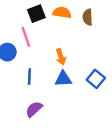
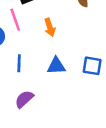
orange arrow: (61, 57) -> (50, 27), moved
blue square: (96, 79) -> (92, 66), turned -30

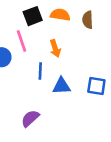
blue line: (19, 63) -> (40, 71), moved

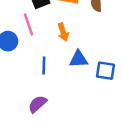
blue line: (40, 71) -> (44, 65), moved
blue triangle: (61, 86) -> (79, 59), moved

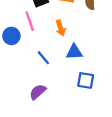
blue line: (44, 65) -> (43, 58), turned -42
blue square: (106, 71) -> (86, 80), moved

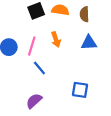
pink line: (30, 21) -> (32, 46), moved, turned 36
blue triangle: (74, 52) -> (89, 43), moved

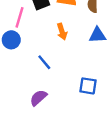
pink line: (32, 46) -> (20, 17), moved

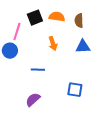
blue line: (44, 62) -> (38, 70), turned -48

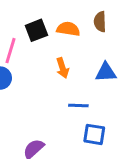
brown semicircle: (79, 21) -> (100, 22), moved
blue line: (38, 70) -> (78, 105), moved

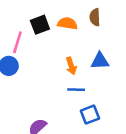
orange arrow: (62, 68) -> (71, 66), moved
blue square: (94, 134) -> (90, 115), turned -30

